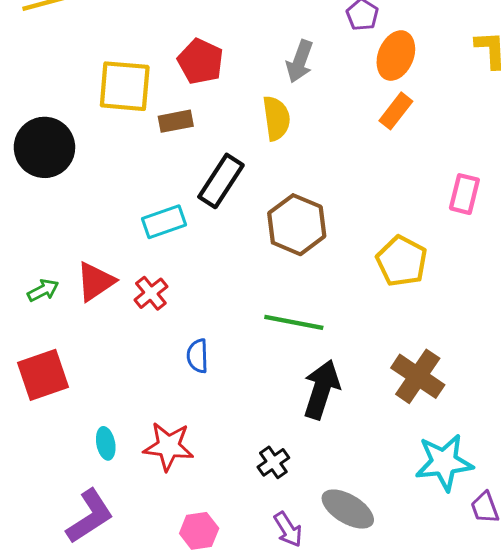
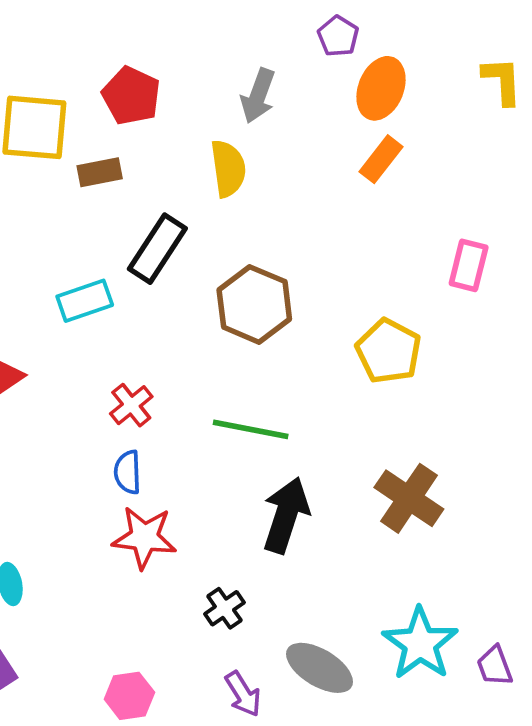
red cross: (151, 293) -> (131, 405), moved
red star: (168, 446) -> (144, 537), moved
cyan star: (444, 462) -> (420, 644), moved, turned -30

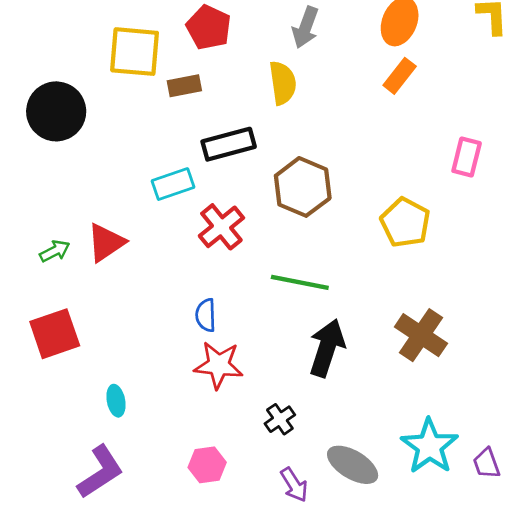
black rectangle: (157, 249) -> (229, 144), turned 42
red cross: (131, 405) -> (221, 227), moved, size x1.4
pink hexagon: (129, 696) -> (207, 465), moved

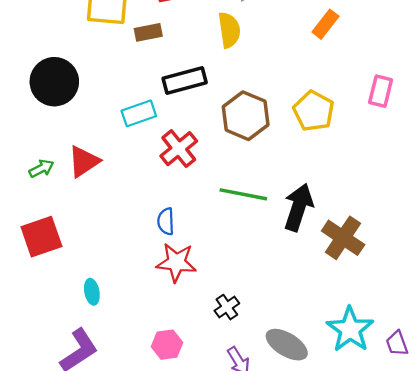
black circle: (56, 111) -> (54, 82), moved
yellow pentagon: (405, 223) -> (314, 111), moved
black arrow: (327, 348) -> (298, 207), moved

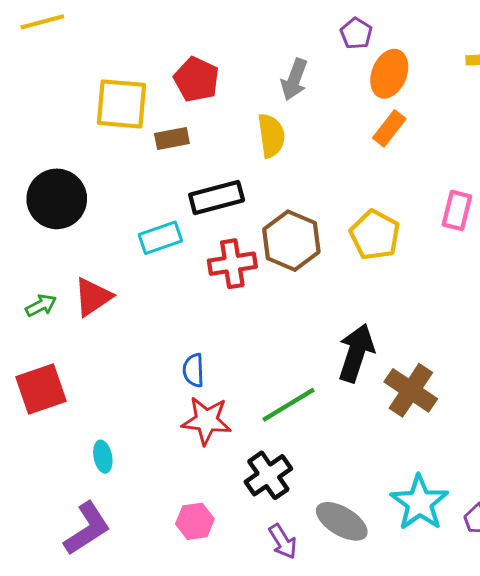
red cross: (179, 149) -> (232, 264), moved, turned 30
green line: (243, 194) -> (288, 405), moved, turned -42
black cross: (227, 307) -> (268, 475), size x1.5

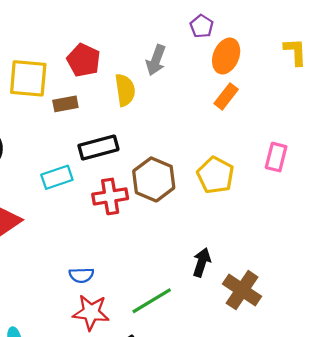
yellow semicircle: (271, 136) -> (125, 90), moved
black arrow: (356, 353) -> (202, 262), size x0.7
blue semicircle: (193, 370) -> (81, 275), turned -90

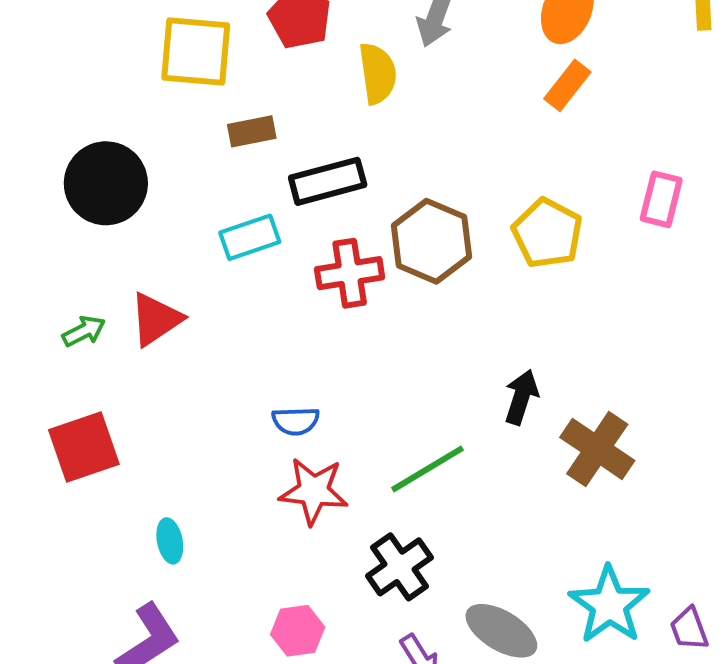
brown rectangle: (65, 104) -> (252, 131), moved

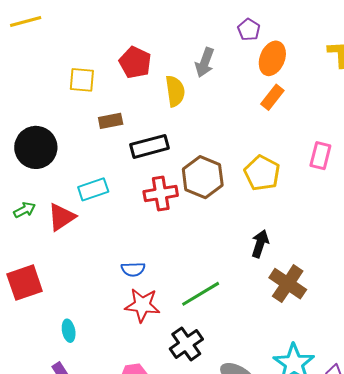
yellow square: (196, 51) -> (82, 80), size x0.7
cyan rectangle: (250, 237) -> (93, 189), moved
green arrow: (84, 331) -> (25, 210), moved
black arrow: (521, 397) -> (260, 244), moved

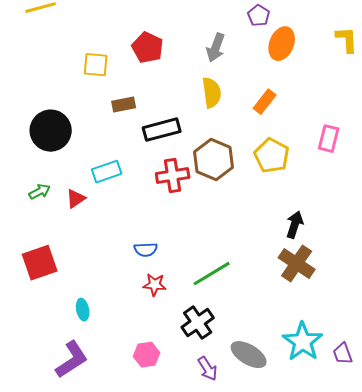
yellow semicircle: (175, 91) -> (212, 93), moved
orange rectangle: (272, 97) -> (265, 102), moved
red triangle: (61, 217) -> (76, 199), size x0.7
black arrow: (260, 244) -> (295, 225), moved
red star: (142, 305) -> (155, 285), size x0.7

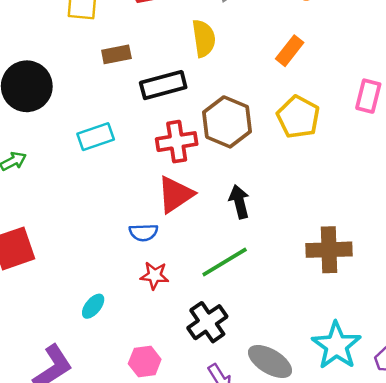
yellow semicircle: (212, 93) -> (204, 38), moved
red triangle: (76, 199) -> (175, 194), moved, size x1.6
black arrow: (295, 225) -> (239, 202), moved, turned -32
brown cross: (297, 264) -> (329, 250), turned -36
cyan ellipse: (83, 310) -> (93, 306), moved, turned 50

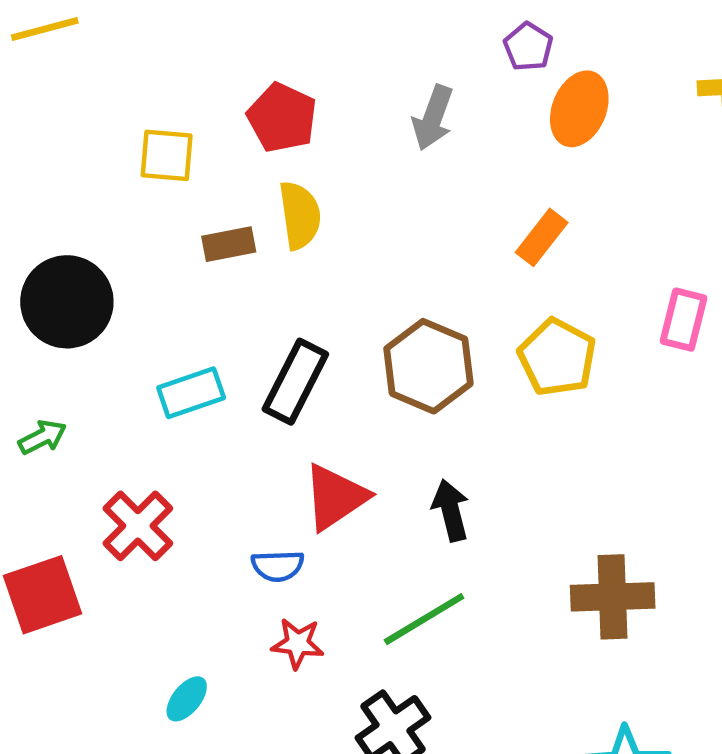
yellow semicircle: (204, 38) -> (300, 215), moved
black rectangle: (163, 85) -> (295, 382), moved, turned -48
red cross: (177, 142) -> (138, 526), moved, turned -36

